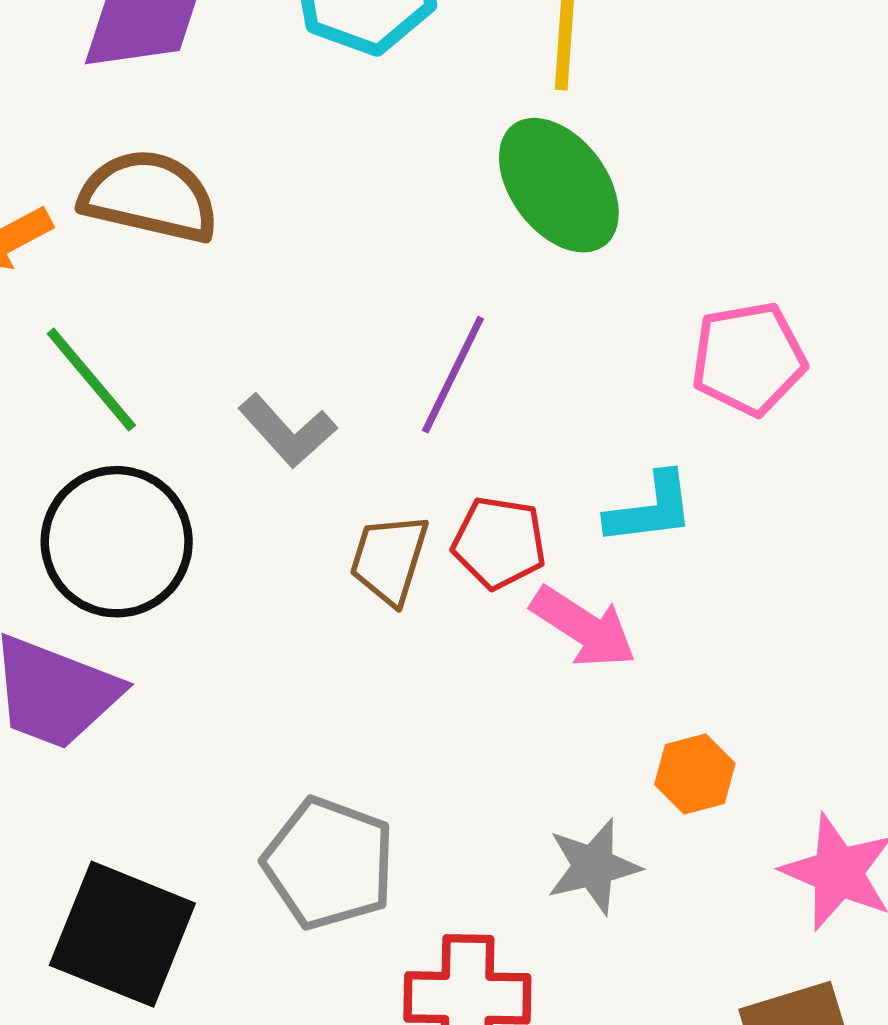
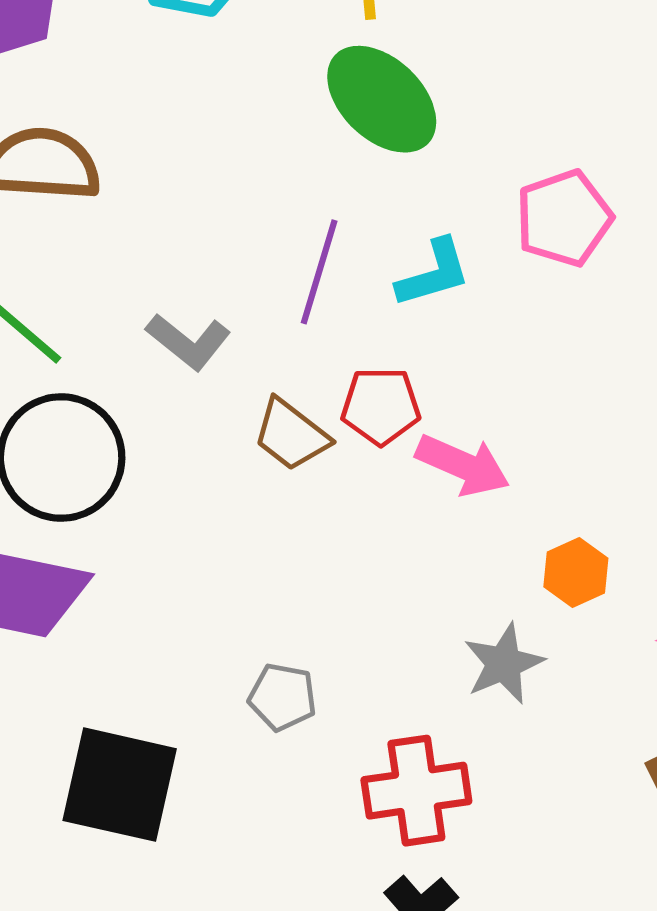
cyan L-shape: (650, 509) -> (434, 273), moved
brown trapezoid: (389, 559) -> (291, 435), turned -60
gray pentagon: (329, 863) -> (282, 697), size x0.6

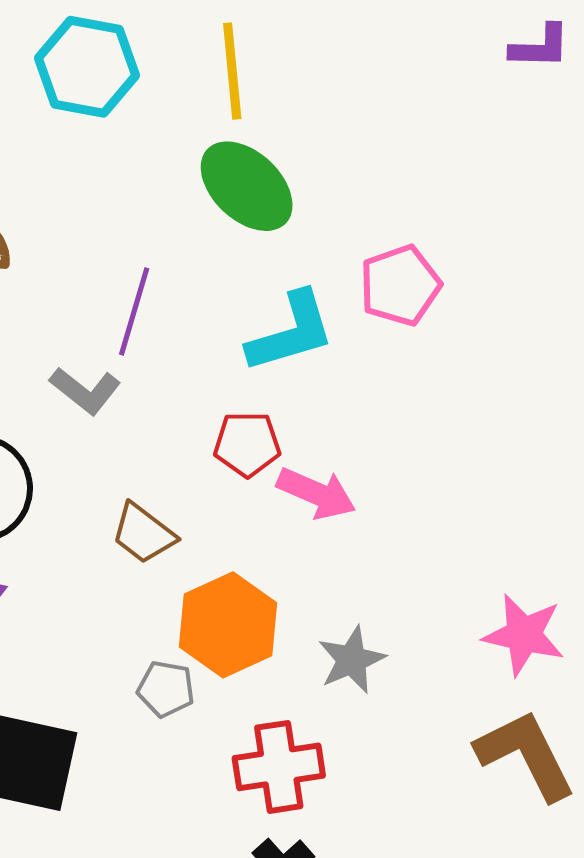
purple line: (319, 272) -> (134, 311), moved
cyan L-shape: (434, 273) -> (291, 332), size x1.4
brown trapezoid: (291, 435) -> (143, 534), moved
orange hexagon: (576, 572) -> (228, 625), moved, size x1.8

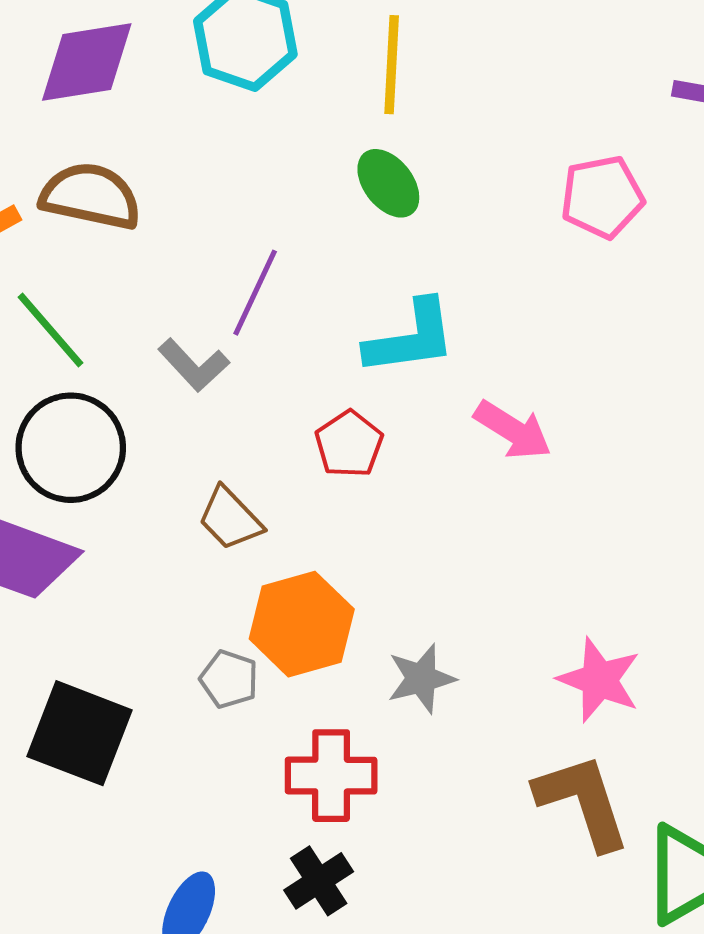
green ellipse: (247, 186) -> (388, 183), size x0.7
pink pentagon: (400, 285) -> (602, 197), moved
red pentagon: (247, 444) -> (349, 444), turned 30
pink arrow: (316, 493) -> (513, 430), moved

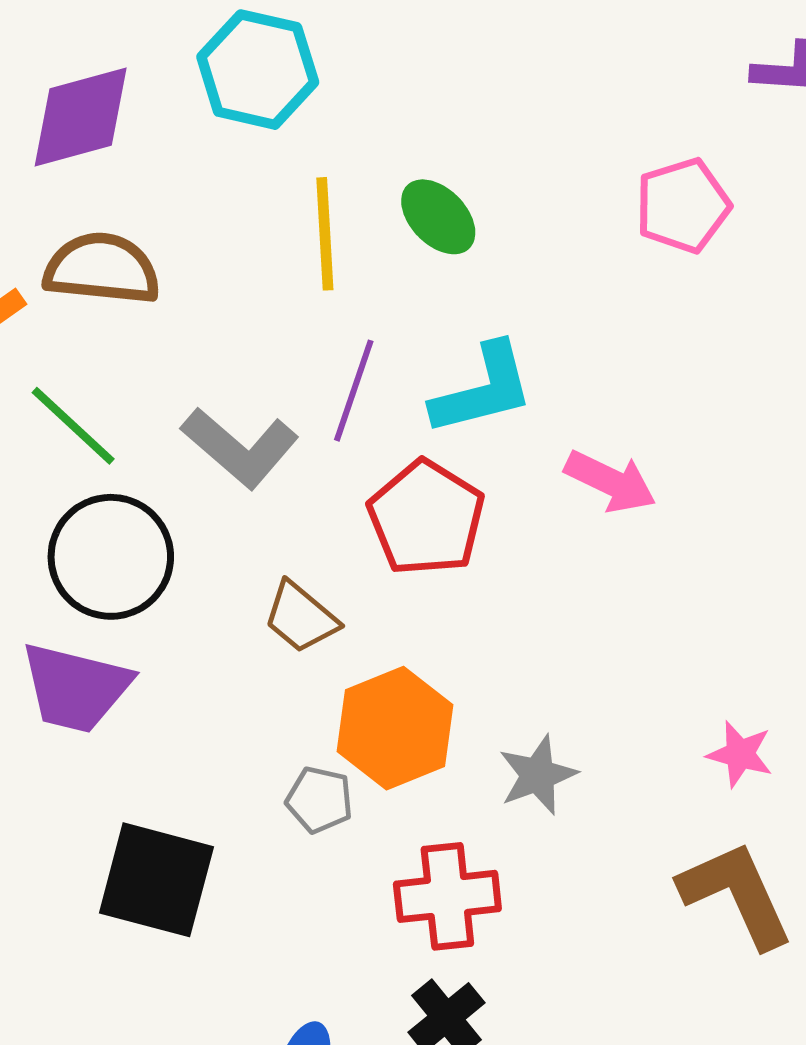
yellow line: (392, 65) -> (325, 234), moved
purple line: (255, 293) -> (354, 391), moved
gray L-shape: (194, 365) -> (240, 448), size x1.4
red pentagon: (349, 444) -> (426, 518), size x1.5
pink star: (599, 680) -> (740, 754), size x0.7

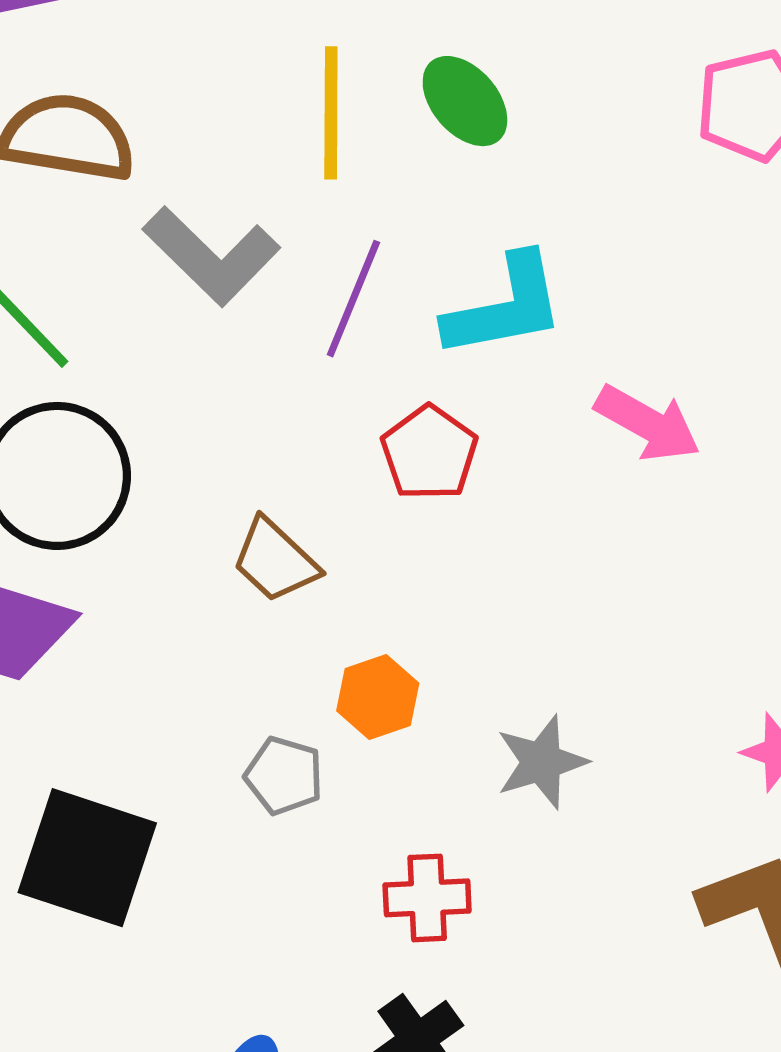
gray L-shape: (240, 448) -> (211, 256), moved
red pentagon: (426, 518) -> (429, 453), size x0.7
orange hexagon: (395, 728) -> (378, 697), size x0.6
red cross: (447, 896) -> (427, 898), size x0.7

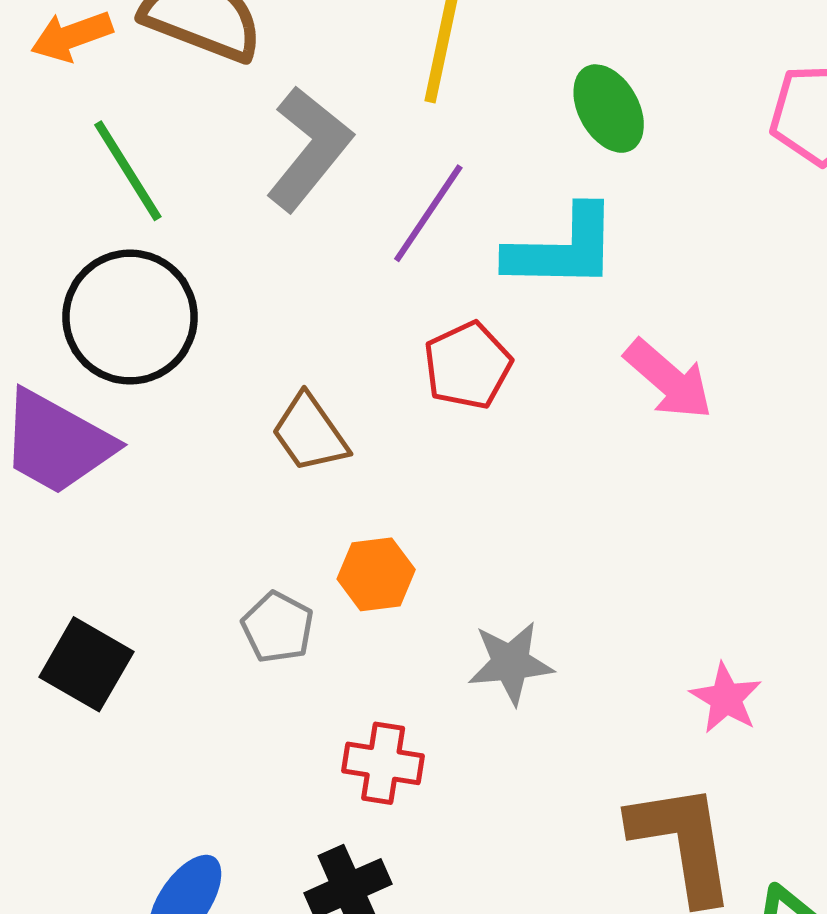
green ellipse: (465, 101) -> (609, 109), moved
gray L-shape: (211, 256) -> (309, 149), turned -107
black square: (87, 858) -> (86, 664), size x0.7

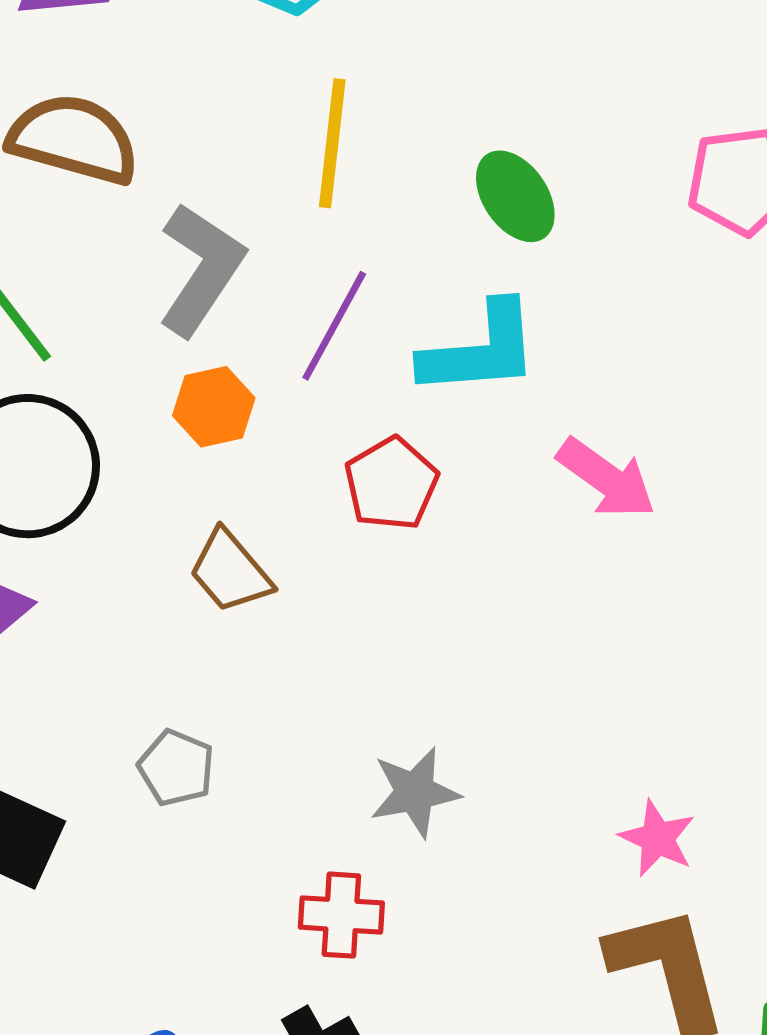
orange hexagon: (376, 574) -> (214, 407), moved
gray pentagon: (278, 627) -> (176, 768), moved
gray star: (511, 663) -> (415, 792), moved
pink star: (726, 698) -> (657, 838), moved

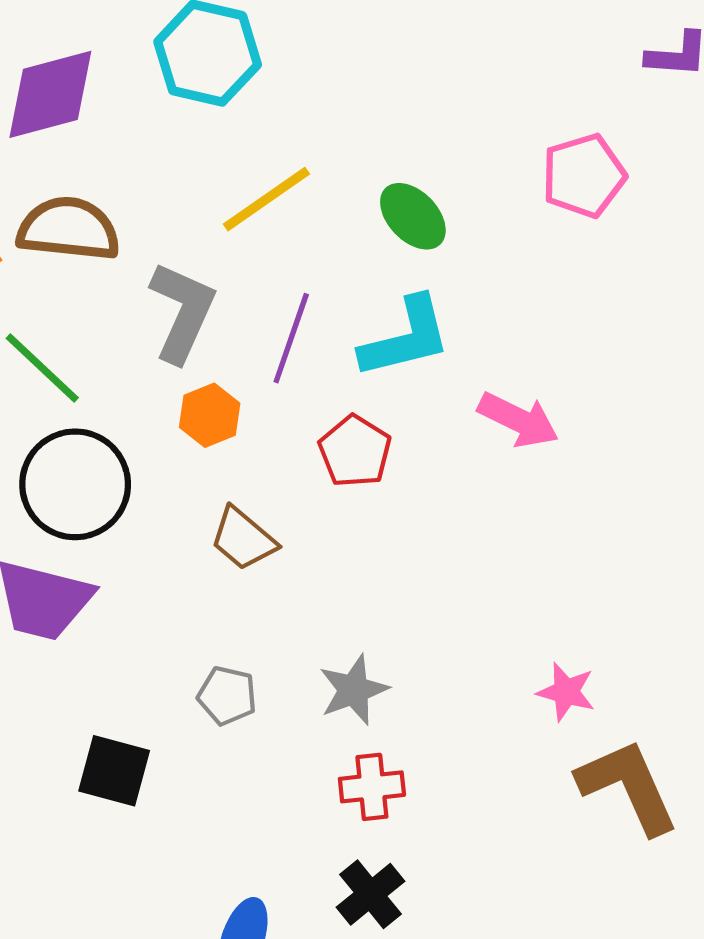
yellow line: (332, 143) -> (266, 199), turned 58
gray star: (415, 792) -> (354, 690), moved
pink star: (657, 838) -> (566, 692), moved

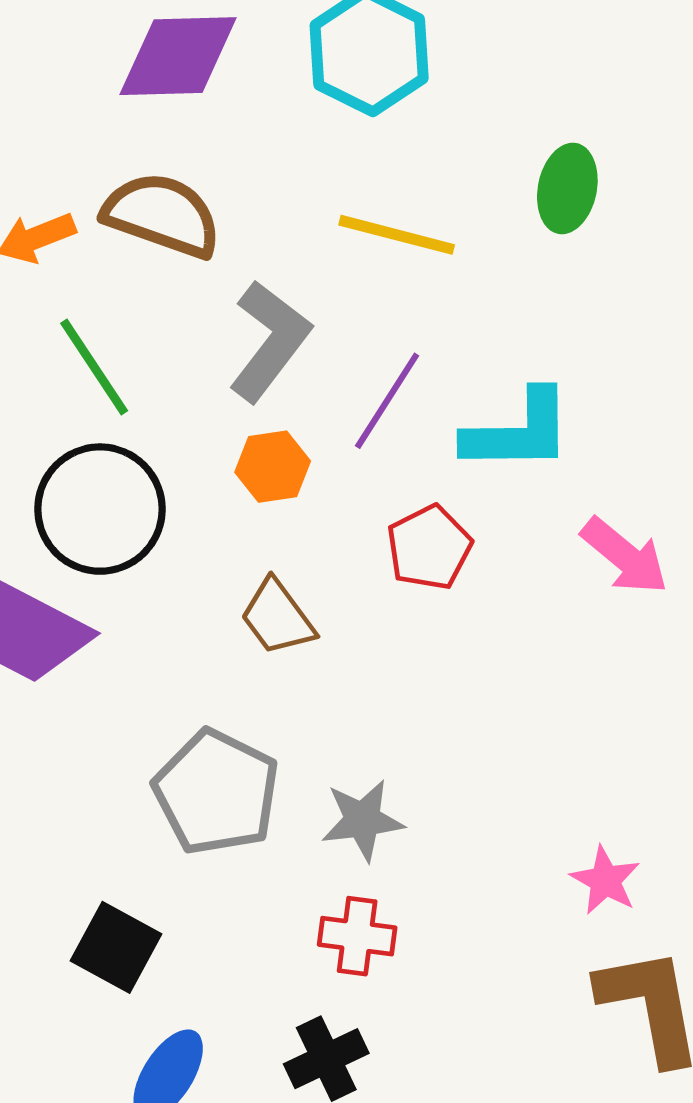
yellow line: (266, 199) -> (397, 235), turned 36
green ellipse: (413, 216) -> (567, 188), moved, turned 42
gray pentagon: (227, 696) -> (216, 792), size x1.8
black square: (114, 771) -> (116, 947), moved

